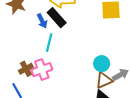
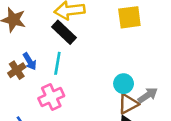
blue arrow: (42, 21) -> (30, 61), moved
brown cross: (26, 69) -> (17, 70), moved

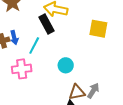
cyan circle: (124, 84) -> (66, 65), moved
gray arrow: (148, 95) -> (93, 91), turned -42

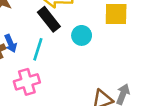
cyan circle: (66, 65) -> (82, 35), moved

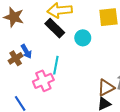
cyan line: (38, 49) -> (56, 65), moved

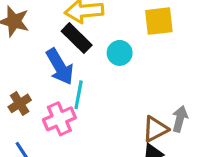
blue arrow: (26, 51) -> (60, 67), moved, size x1.6
brown cross: (16, 58) -> (20, 103), moved

